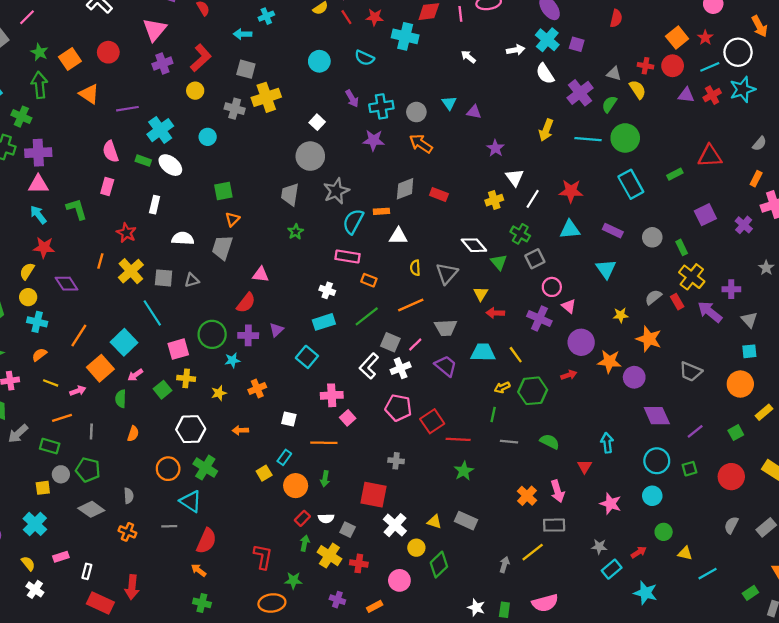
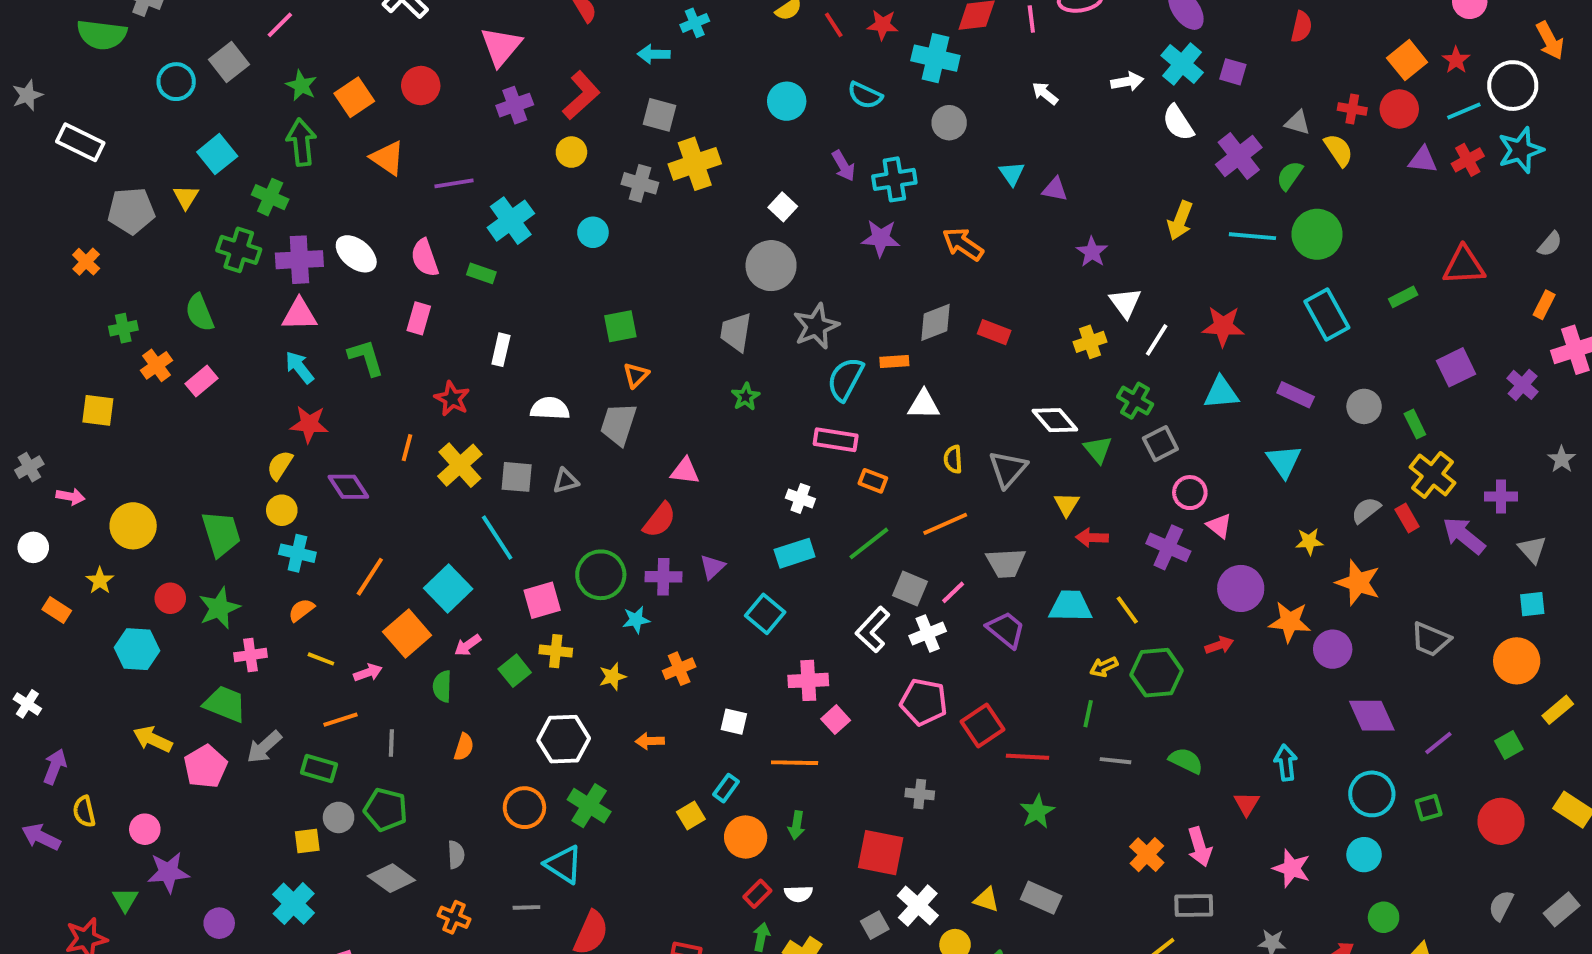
gray circle: (416, 112) -> (949, 123), moved
white ellipse: (170, 165) -> (356, 254), moved
gray square: (348, 530) -> (875, 925), moved, turned 35

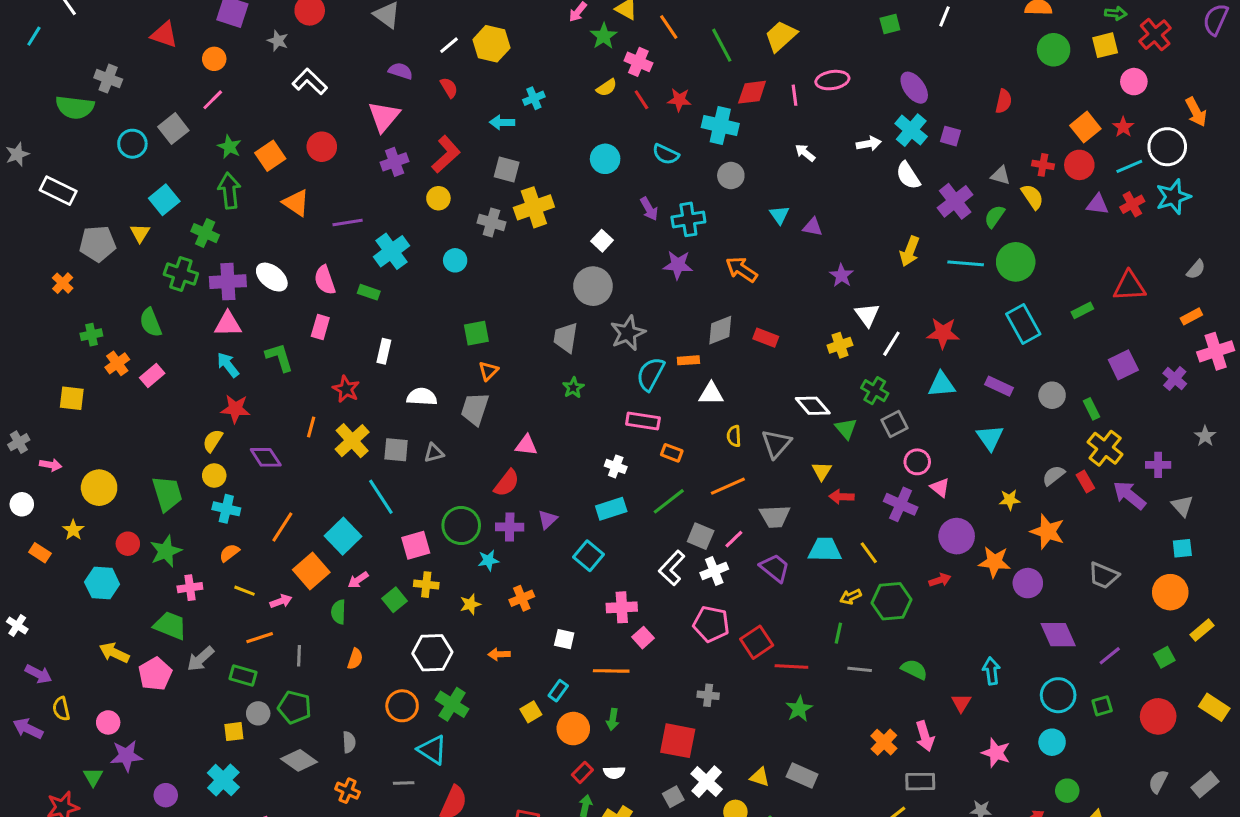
orange rectangle: (1544, 305) -> (1191, 316), turned 35
purple arrow: (55, 767) -> (38, 674), turned 96

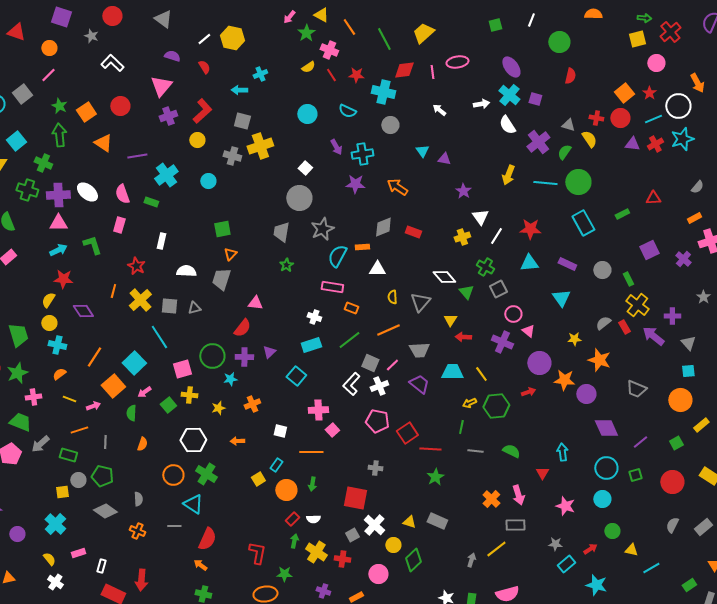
green circle: (1054, 50) -> (559, 42), moved
red triangle: (1129, 286) -> (653, 198), size x0.7
cyan arrow: (228, 365) -> (58, 250), turned 102

